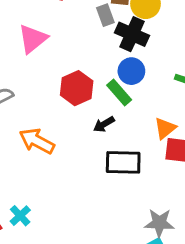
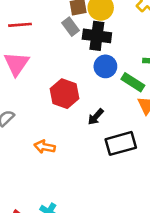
green rectangle: (119, 92) -> (133, 82), moved
orange arrow: (37, 141) -> (45, 147), size x0.7

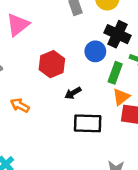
black cross: (97, 36) -> (118, 34), moved
green rectangle: (133, 82) -> (115, 73), turned 60

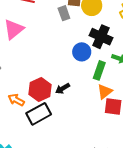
red hexagon: (52, 64) -> (40, 89), moved
black rectangle: (88, 123) -> (39, 114), moved, turned -30

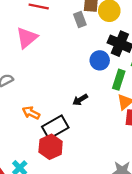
red hexagon: (40, 89) -> (51, 147), moved

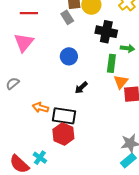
blue circle: (100, 60) -> (69, 56), moved
black rectangle: (55, 127) -> (64, 116), turned 50

